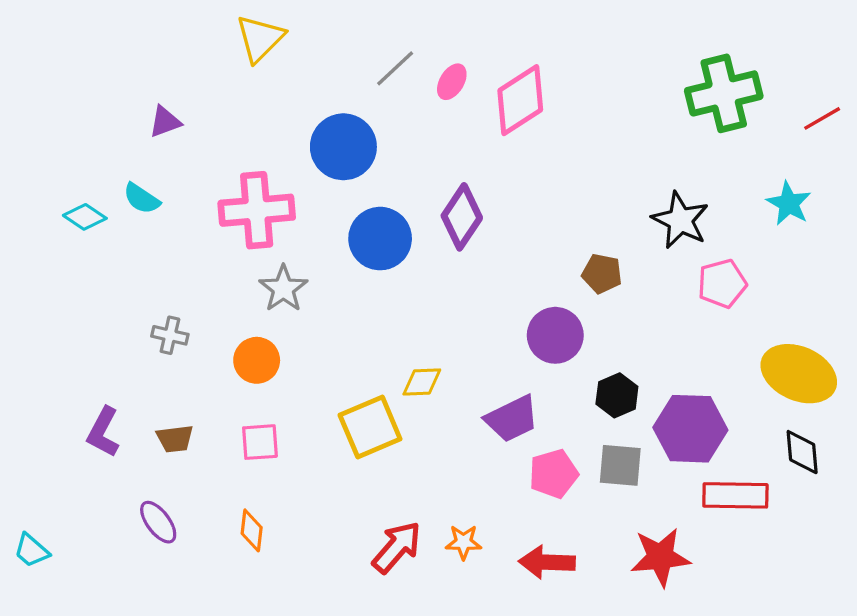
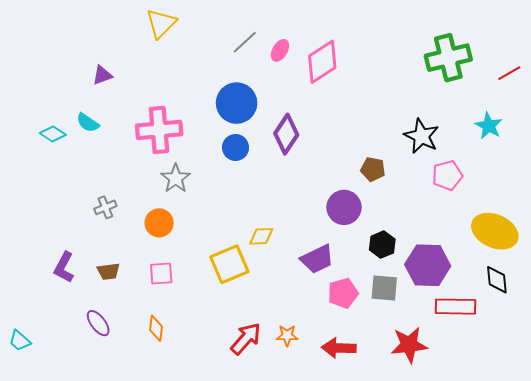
blue circle: (343, 147) -> (237, 103), moved
blue circle: (380, 239) -> (236, 147), size x0.7
gray cross: (170, 335) -> (105, 207), turned -35

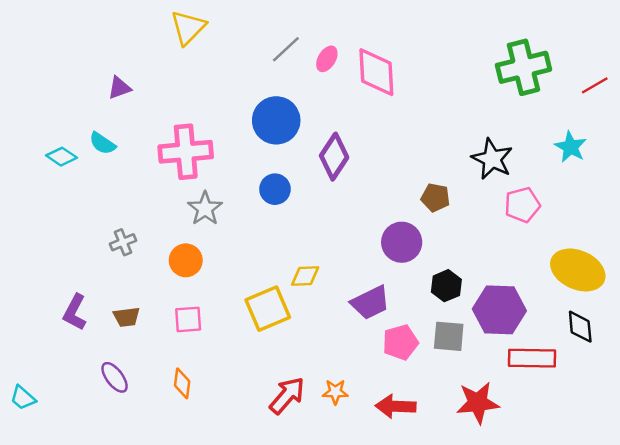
pink diamond: (322, 62) -> (376, 72), turned -60
blue circle: (236, 147) -> (275, 189), moved

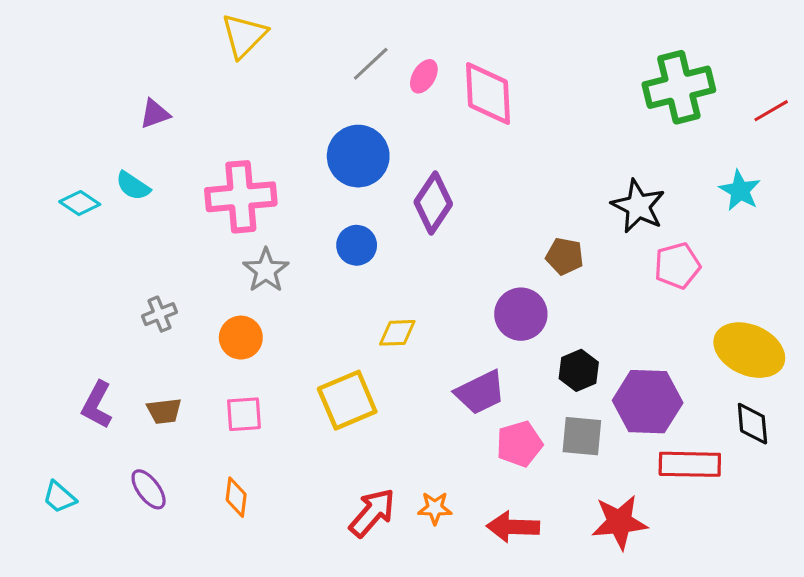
yellow diamond: (305, 276) -> (397, 333), moved
cyan trapezoid: (23, 398) -> (59, 497), moved

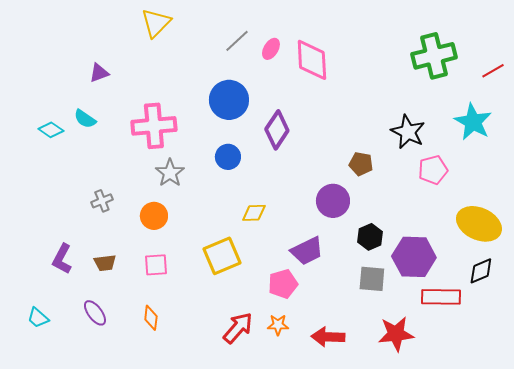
cyan star: (740, 191) -> (473, 122), size x1.4
black diamond: (752, 424) -> (481, 271), turned 72
pink pentagon: (519, 444) -> (283, 284), moved

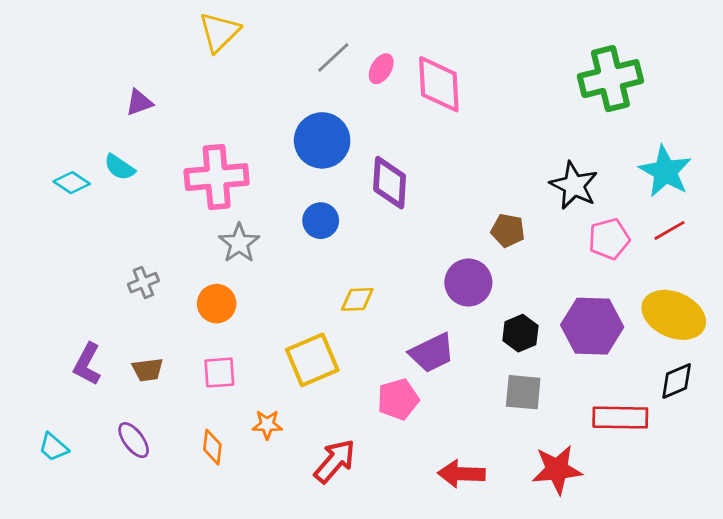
red line: (493, 71) -> (670, 230), moved
purple diamond: (277, 130) -> (390, 183), turned -30
purple hexagon: (414, 257) -> (592, 326), moved
orange star: (278, 325) -> (267, 425), moved

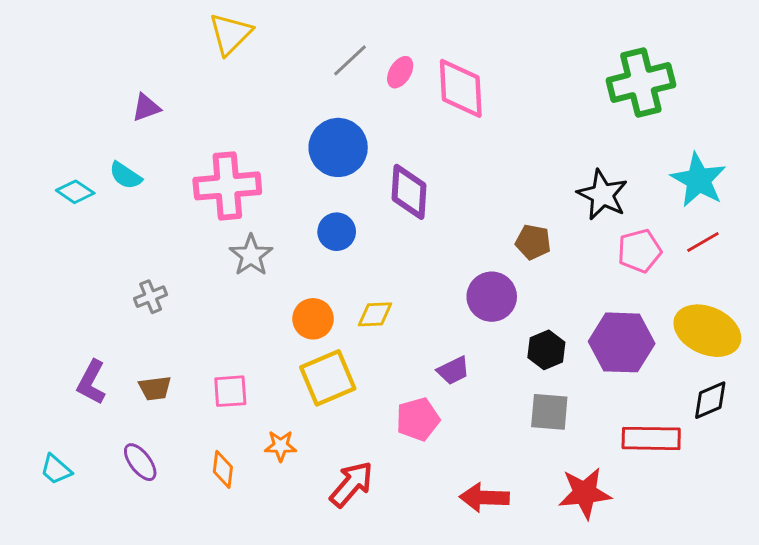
orange circle: (217, 304) -> (313, 319), moved
purple trapezoid: (432, 353) -> (453, 371), size x0.7

